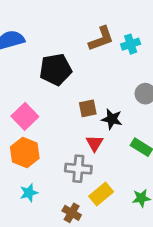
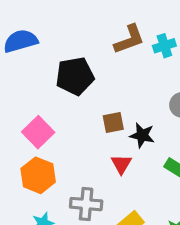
gray cross: (78, 169) -> (86, 204), moved

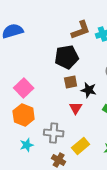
black pentagon: (75, 76) -> (67, 57), moved

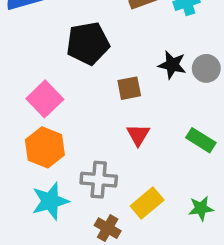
black pentagon: (67, 57) -> (88, 43), moved
black star: (89, 90) -> (172, 65), moved
cyan star: (27, 145) -> (50, 201), size x1.5

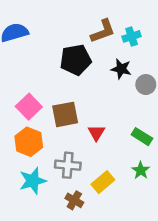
black pentagon: (88, 43) -> (76, 60), moved
black star: (172, 65) -> (121, 69), moved
brown square: (129, 88) -> (65, 114), moved, size x1.5
green star: (201, 208) -> (141, 170), moved, turned -30

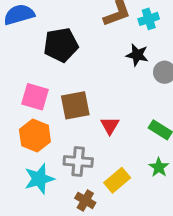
black pentagon: (76, 60) -> (61, 45), moved
pink square: (29, 107) -> (35, 97), turned -30

